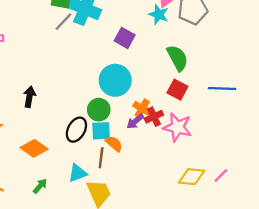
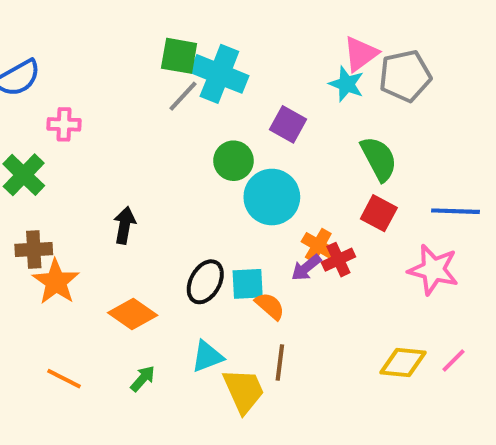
green circle: (99, 110) -> (234, 161), moved
pink star: (177, 127) -> (433, 270), moved
brown line: (101, 158) -> (280, 363), moved

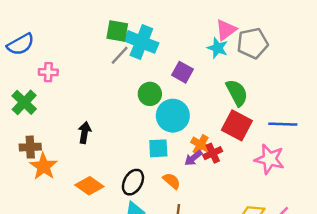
red square: (379, 213) -> (237, 125), size x1.4
black ellipse: (205, 282) -> (133, 182), moved
cyan square: (248, 284) -> (158, 148), moved

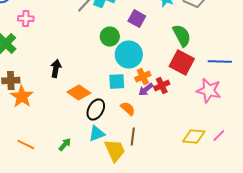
orange cross: (201, 145) -> (143, 77), moved, turned 35
orange diamond: (89, 186) -> (79, 93), moved

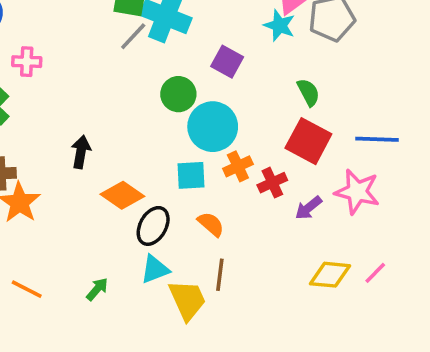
green semicircle: (182, 36) -> (308, 92), size x0.7
purple arrow: (146, 90) -> (308, 208), moved

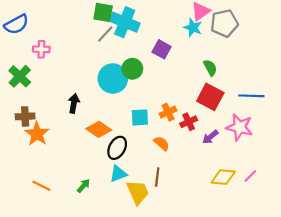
cyan circle: (213, 127) -> (113, 79), moved
orange semicircle: (211, 224) -> (162, 143), moved

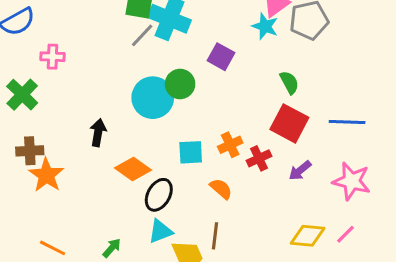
pink star: (239, 127) -> (352, 181), moved
purple arrow: (210, 137) -> (300, 171), moved

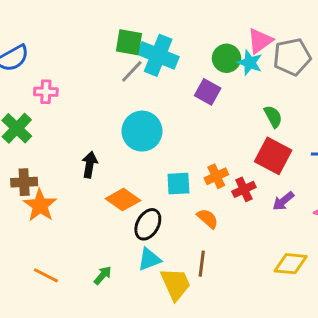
green circle: (180, 84) -> (227, 58), moved

